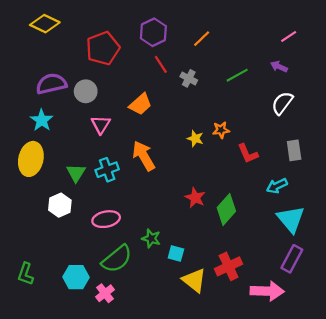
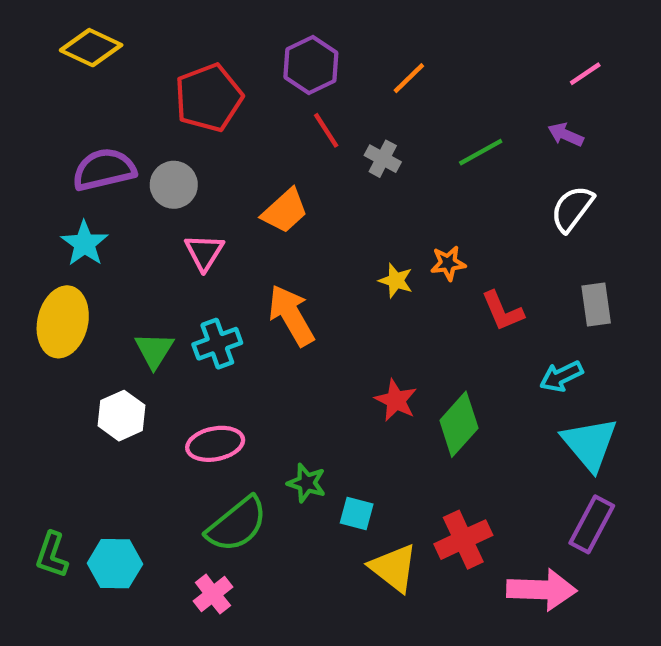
cyan hexagon: (76, 277) -> (115, 564), moved

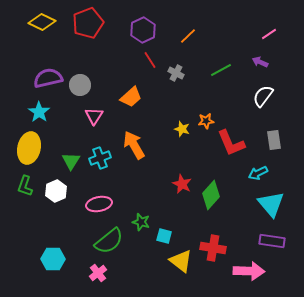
red pentagon: (209, 98) -> (88, 23), moved
red L-shape: (502, 311) -> (231, 143), size x1.4
purple rectangle: (592, 524) -> (272, 241), turned 70
red cross: (463, 540) -> (213, 248), turned 35
green L-shape: (52, 555) -> (25, 186), moved

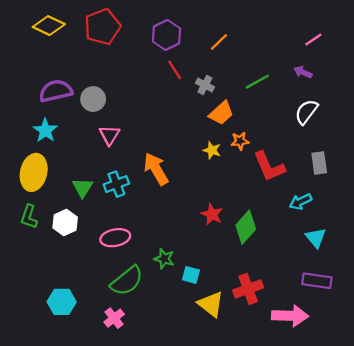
orange trapezoid: (131, 97) -> (221, 113), moved
cyan triangle: (271, 204) -> (316, 238), size x0.7
red cross: (213, 248) -> (248, 289), turned -30

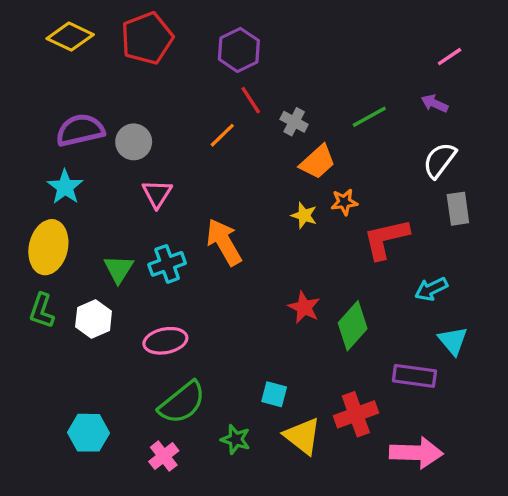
orange line: (219, 42) -> (222, 135), moved
gray rectangle: (319, 163) -> (458, 209), moved
red L-shape: (269, 167) -> (386, 239), turned 100
green star: (164, 259) -> (236, 439), moved
purple rectangle: (317, 281) -> (414, 376), moved

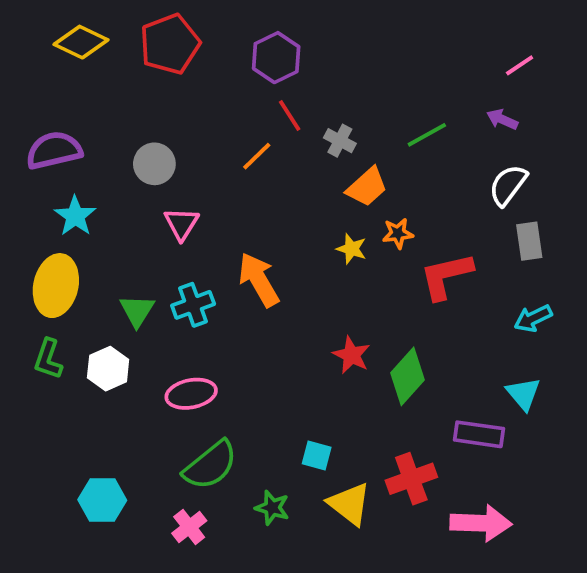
purple semicircle: (80, 130) -> (54, 150), moved
cyan arrow: (431, 289) -> (533, 318), moved

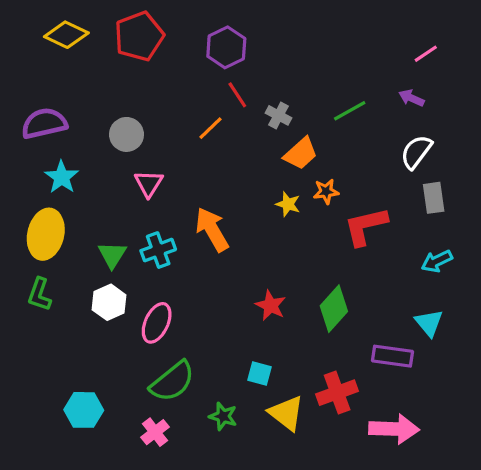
red star: (351, 355) -> (271, 305), moved
white hexagon: (108, 369) -> (109, 302), moved
pink ellipse: (191, 394) -> (157, 323), turned -54

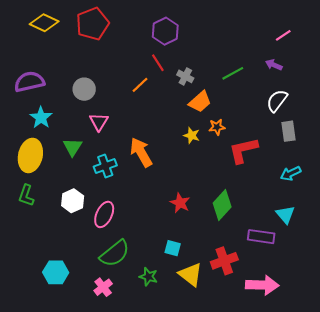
purple hexagon: (226, 47) -> (165, 31), moved
green triangle: (112, 255) -> (73, 147), moved

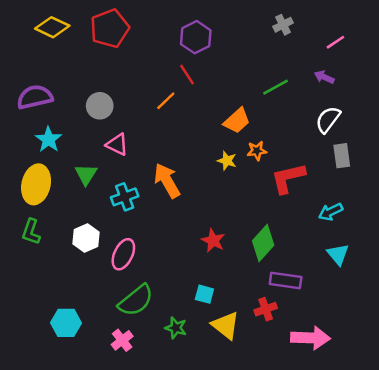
gray cross: (185, 76) -> (283, 25), moved, turned 35
pink triangle: (99, 122) -> (117, 144), turned -36
cyan arrow: (291, 173) -> (330, 212), moved
purple rectangle: (261, 237) -> (286, 280), moved
red cross: (224, 261) -> (266, 309), size x0.7

